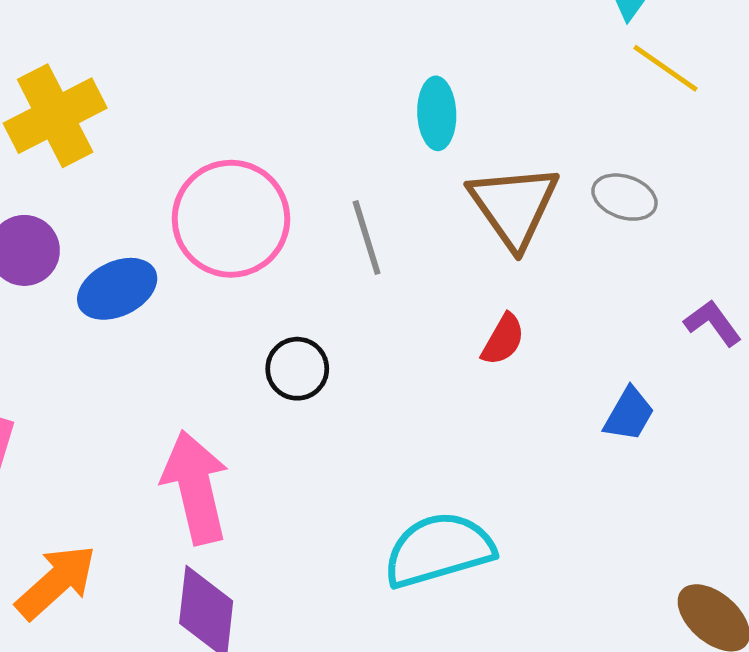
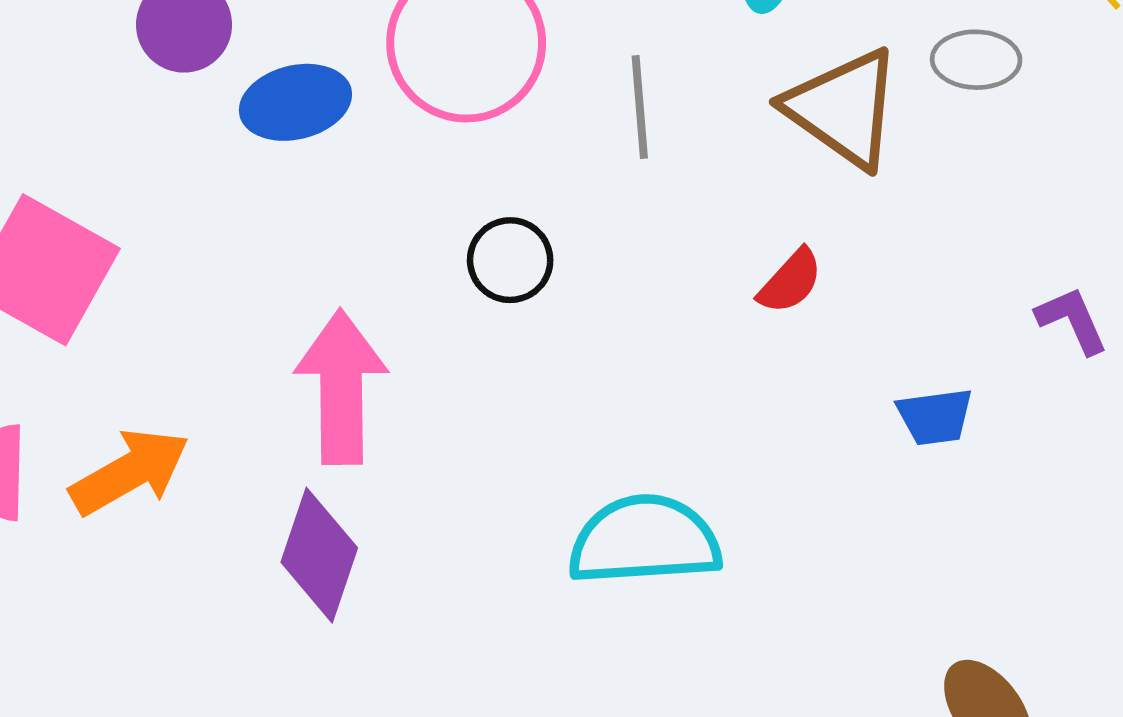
gray ellipse: (624, 197) -> (976, 60), moved, turned -30
brown triangle: (514, 206) -> (843, 108), turned -32
blue trapezoid: (629, 414) -> (935, 417), turned 40

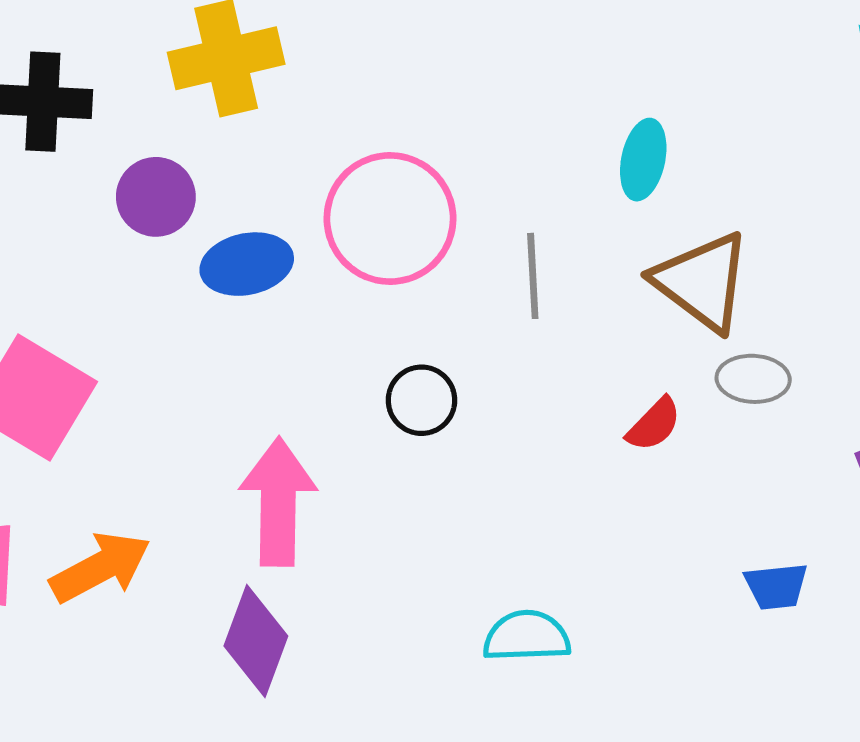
gray ellipse: (976, 60) -> (753, 379), moved
blue trapezoid: (935, 417) -> (776, 586), moved
cyan semicircle: (644, 540) -> (527, 636), size x0.7

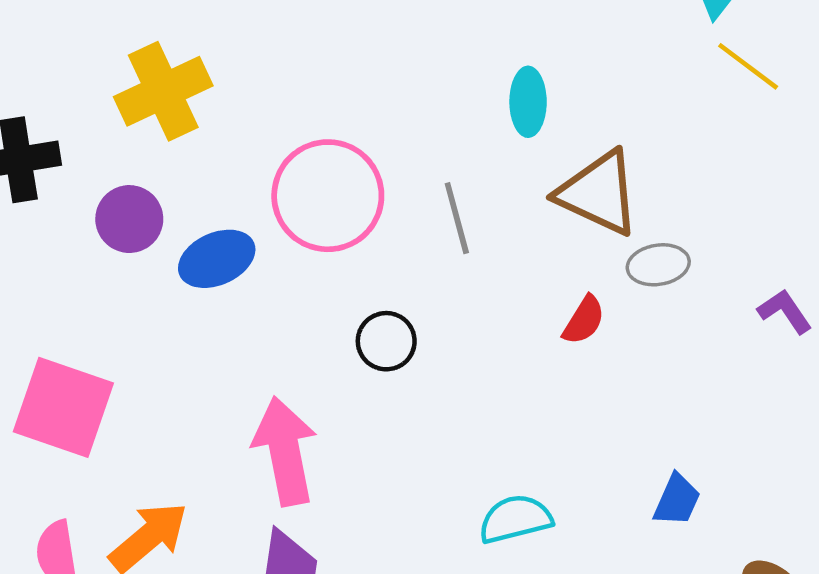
blue trapezoid: (776, 586) -> (677, 500), moved, turned -48

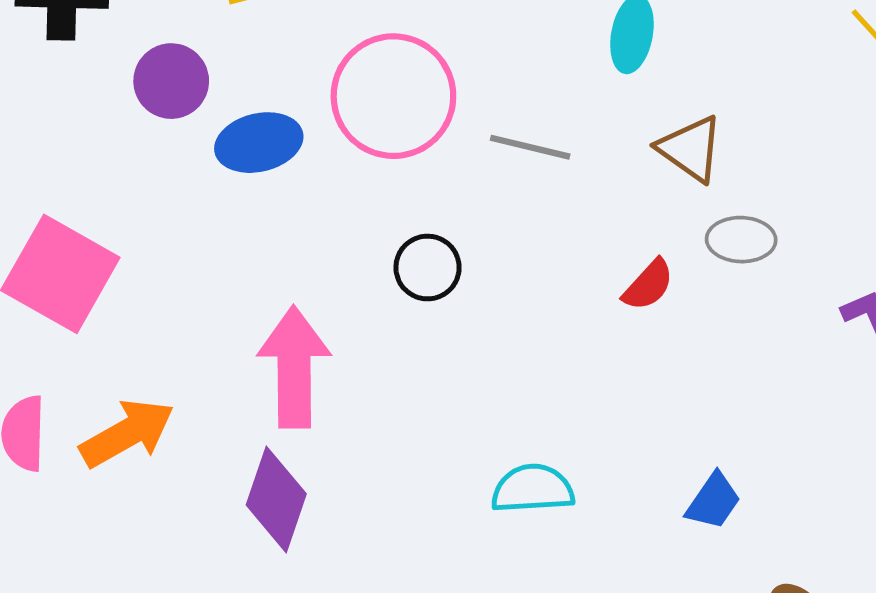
brown triangle: (599, 193) -> (690, 149), size x0.7
gray line: (457, 218) -> (530, 147), turned -72

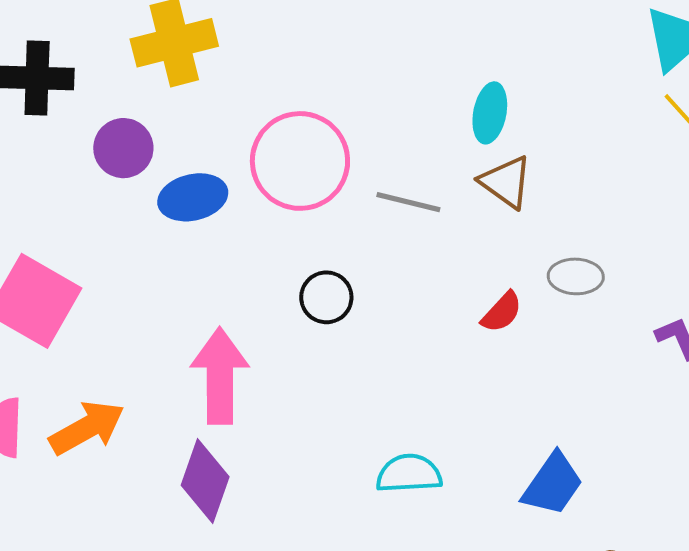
brown triangle: (690, 149) -> (506, 182), moved
blue trapezoid: (713, 501) -> (553, 484), size x1.4

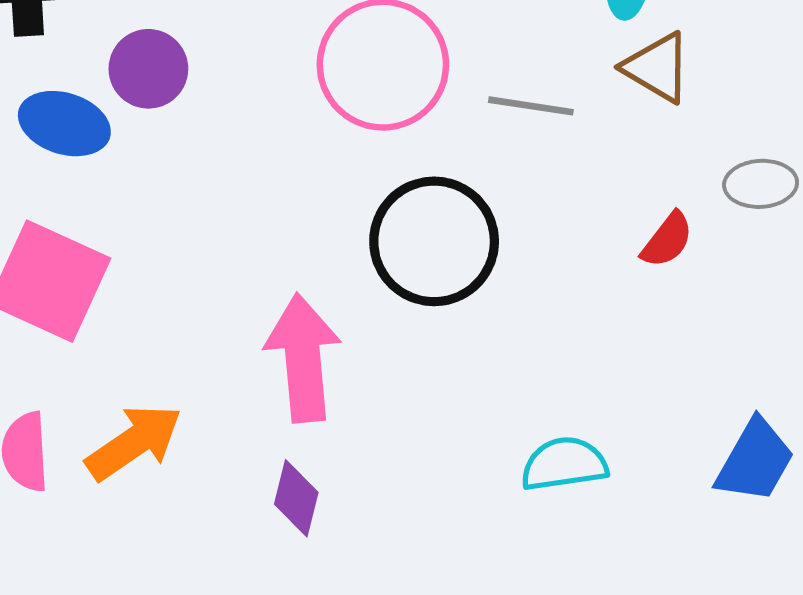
blue ellipse: (193, 197) -> (64, 124), moved, turned 36
black circle: (326, 297) -> (434, 241), size x1.8
purple diamond: (205, 481) -> (296, 498), size x0.7

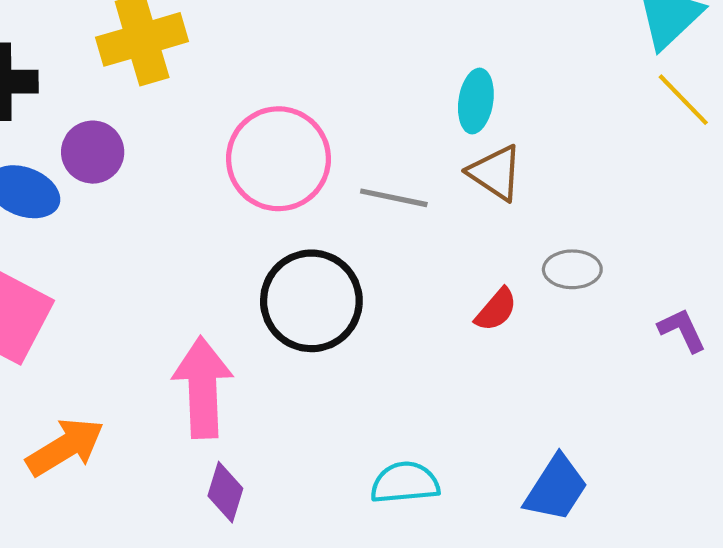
purple diamond: (296, 498) -> (225, 492), moved

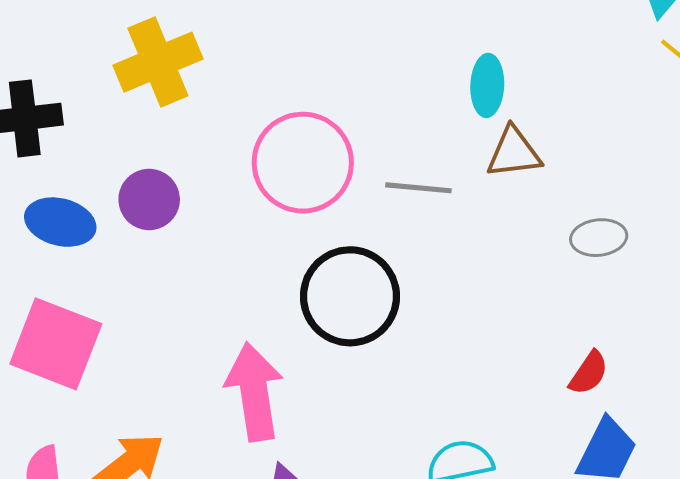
purple circle: (93, 152) -> (149, 199), moved
brown triangle: (495, 173) -> (514, 153), turned -34
red semicircle: (496, 310) -> (589, 373), moved

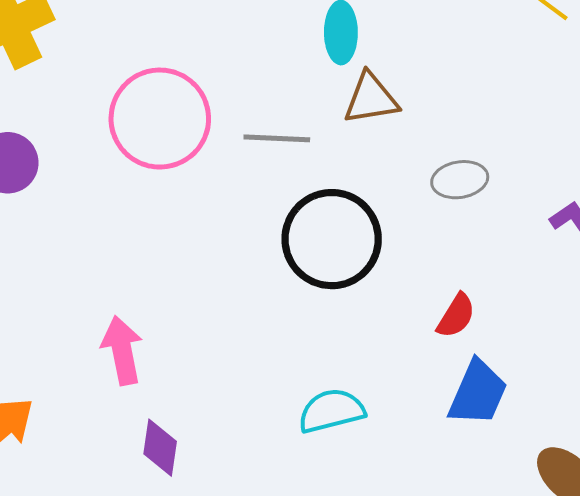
black circle: (350, 296) -> (332, 239), moved
pink arrow: (254, 392) -> (122, 350), size x0.7

